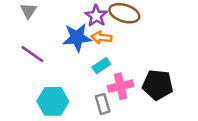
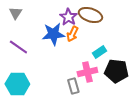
orange arrow: (101, 37) -> (72, 34), turned -70
cyan rectangle: (101, 66) -> (99, 52), moved
cyan hexagon: (53, 101) -> (17, 84), moved

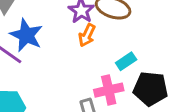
blue star: (53, 34) -> (26, 35), moved, turned 30

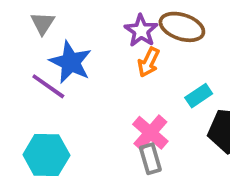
pink cross: (109, 90) -> (150, 133), moved, turned -36

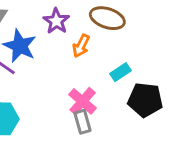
purple star: (141, 31) -> (56, 21), moved

